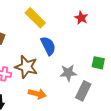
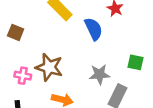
blue semicircle: (48, 46) -> (94, 29), moved

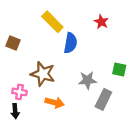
blue semicircle: (94, 29) -> (70, 43), moved, turned 36
pink cross: (23, 76) -> (19, 92), moved

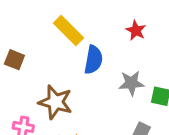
gray star: (87, 80) -> (131, 83), moved

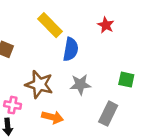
gray star: (131, 83) -> (80, 84), moved

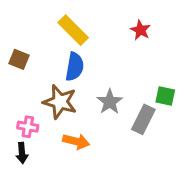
blue semicircle: (71, 49) -> (75, 67), moved
gray star: (80, 84) -> (110, 102), turned -30
gray rectangle: (108, 114) -> (143, 119), moved

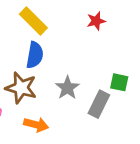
red star: (140, 30) -> (96, 21), turned 30

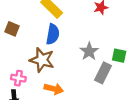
gray star: (67, 88) -> (89, 51), moved

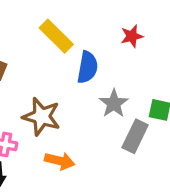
blue semicircle: (53, 34) -> (87, 67), moved

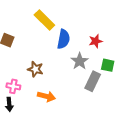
red star: (132, 36) -> (96, 41), moved
brown star: (42, 117) -> (35, 69), size x0.7

